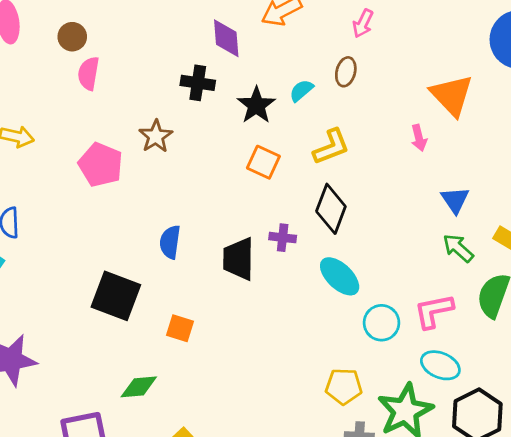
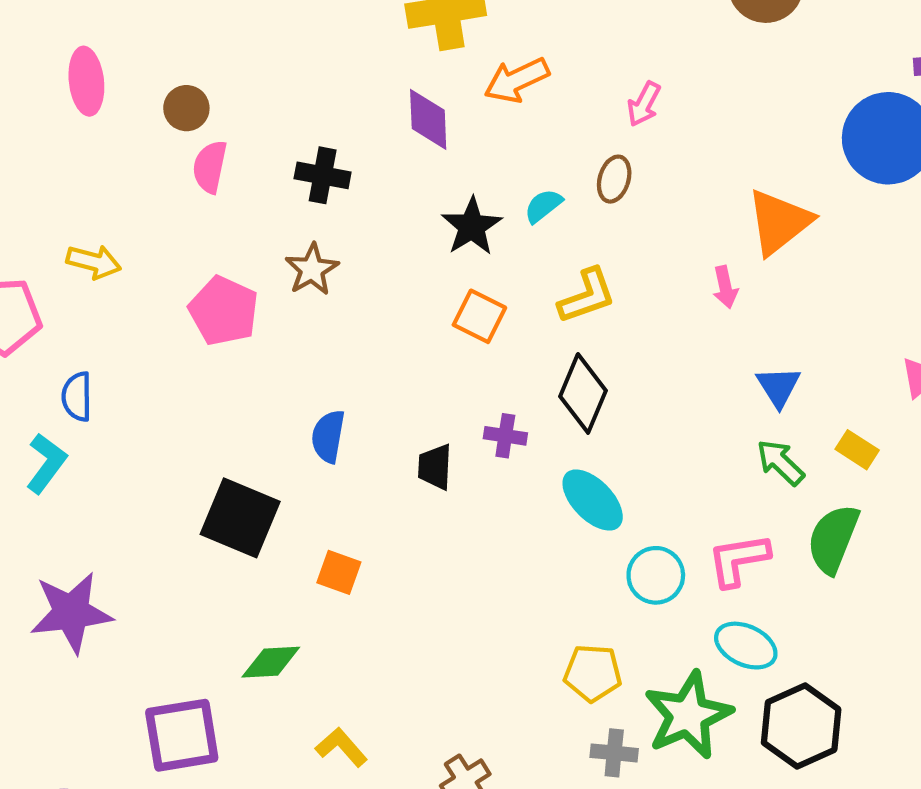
black cross: (198, 83) -> (323, 175), moved
orange triangle: (452, 95) -> (779, 222), turned 33
black trapezoid: (239, 259) -> (435, 467), size x0.7

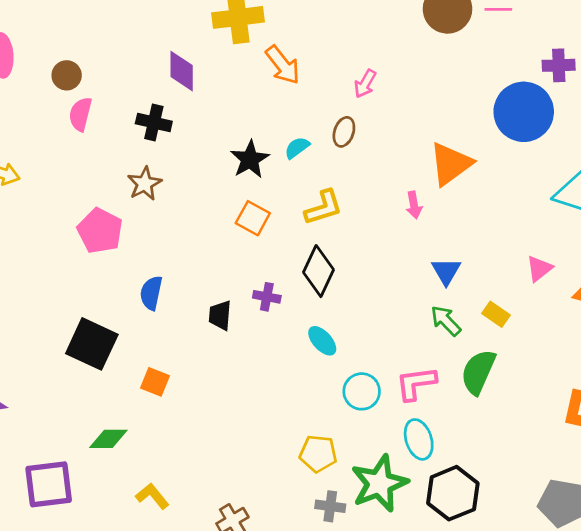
orange arrow: (517, 80) -> (283, 65), turned -105
purple diamond: (428, 119) -> (182, 71), moved
pink pentagon: (224, 311) -> (100, 231), moved
cyan ellipse: (593, 500) -> (322, 341), size x0.7
cyan ellipse: (746, 646) -> (419, 439), turned 45

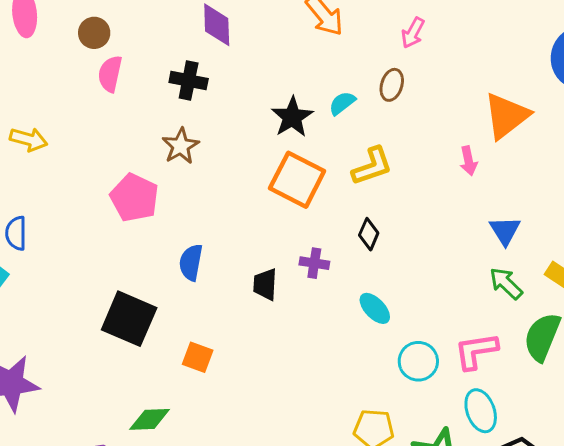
orange square: (253, 218) -> (297, 180), size x1.5
black diamond: (318, 271) -> (369, 234), size x0.6

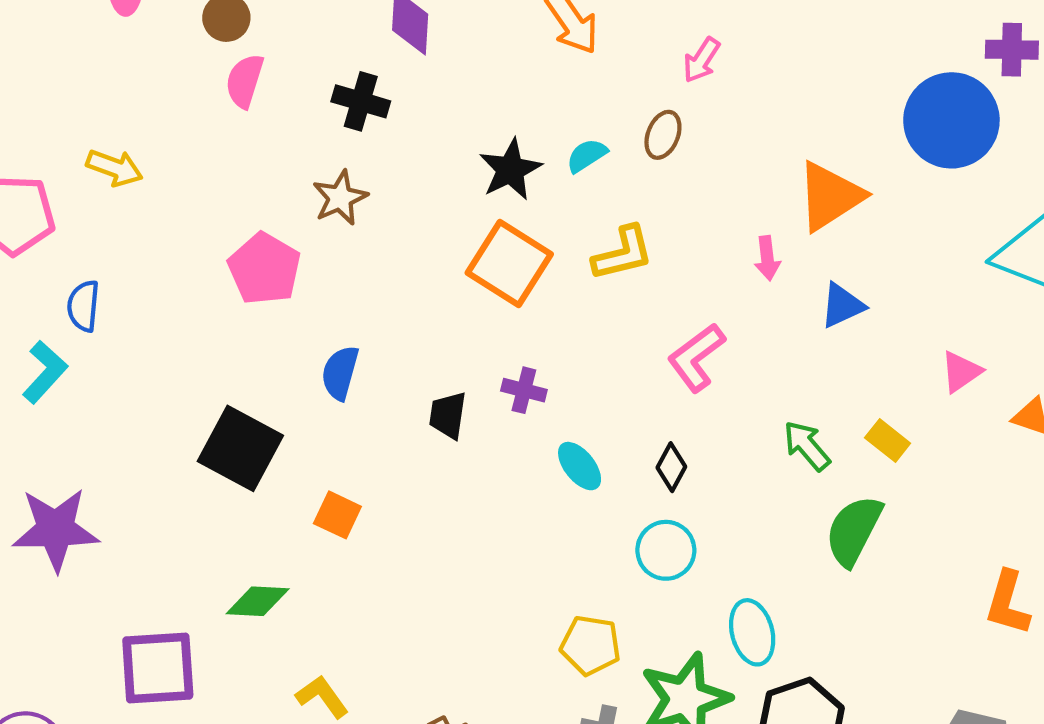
blue triangle: (505, 231) -> (842, 305), moved, turned 32
black diamond: (369, 234) -> (671, 467), moved
cyan ellipse: (375, 308) -> (580, 466), moved
pink L-shape: (476, 351) -> (696, 357), moved, turned -33

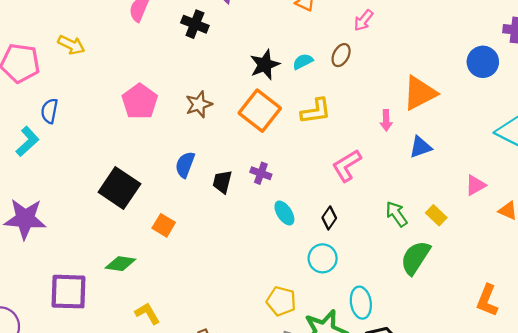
blue circle: (951, 120) -> (483, 62), size x0.7
brown star: (340, 198) -> (199, 104), moved
blue semicircle: (340, 373) -> (185, 165), moved

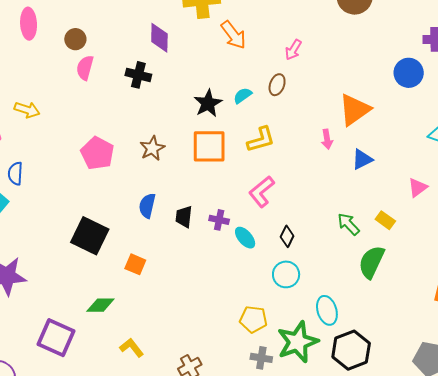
orange square: (260, 111) -> (209, 146), turned -30
pink L-shape: (347, 166) -> (262, 192), moved
purple cross: (261, 173) -> (219, 220), moved
purple square: (68, 292) -> (56, 338), turned 30

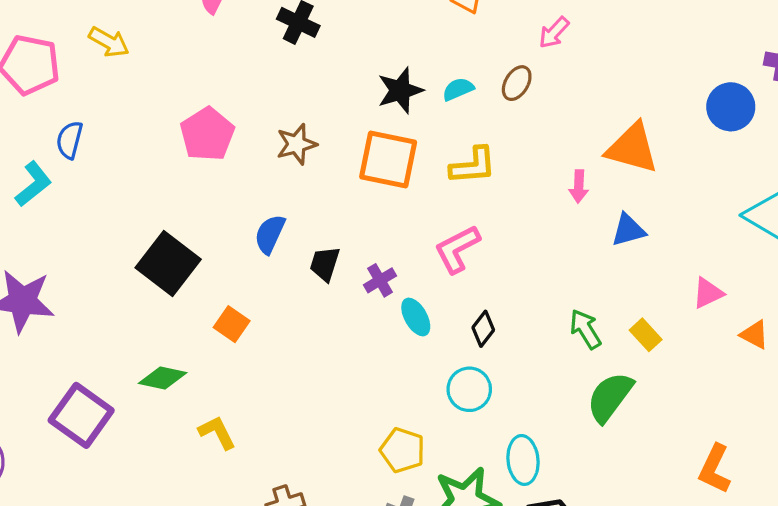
orange triangle: (354, 110) -> (632, 148), turned 39
purple cross: (219, 220) -> (380, 280), turned 36
yellow L-shape: (132, 348) -> (217, 432), moved

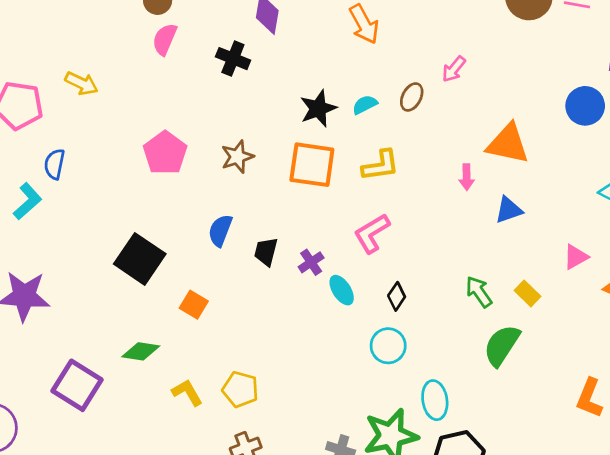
pink arrow: (554, 33) -> (454, 69), moved
yellow pentagon: (402, 450) -> (240, 389), moved

